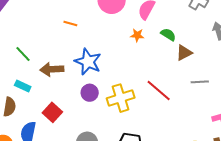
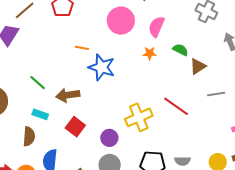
blue star: (88, 62) -> (102, 67), moved
purple circle: (90, 93) -> (109, 138), moved
red square: (52, 112) -> (75, 127), moved

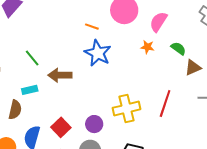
orange line: (82, 48) -> (92, 27), moved
red line: (176, 106) -> (165, 104), turned 64
cyan rectangle: (40, 114) -> (30, 90), turned -42
red square: (75, 127) -> (61, 127), moved

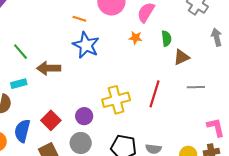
green semicircle: (178, 48) -> (166, 38), turned 49

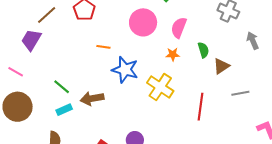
orange line: (79, 19) -> (103, 47), moved
cyan rectangle: (19, 84) -> (64, 110), moved
yellow cross: (116, 100) -> (160, 87), moved, turned -32

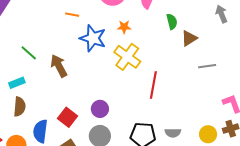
orange star: (173, 54) -> (124, 27), moved
brown arrow: (92, 98) -> (59, 66), turned 70
red line: (201, 107) -> (153, 85), moved
cyan rectangle: (64, 110) -> (17, 83), moved

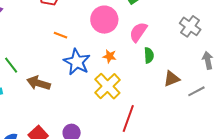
green semicircle: (172, 22) -> (149, 55), moved
brown arrow: (59, 66) -> (38, 83), turned -55
gray line: (207, 66) -> (196, 91), moved, turned -30

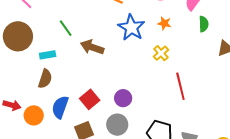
yellow cross: (107, 86) -> (161, 53), size x0.6
red line: (128, 118) -> (180, 86), turned -36

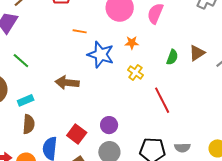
green semicircle: (204, 24) -> (172, 57), moved, turned 35
green line: (66, 28) -> (21, 61), moved

